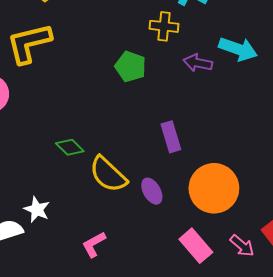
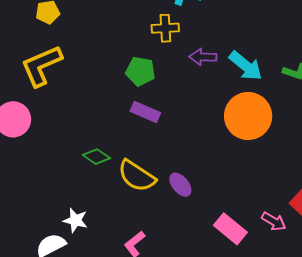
cyan arrow: (238, 49) -> (246, 66), moved, turned 30
purple rectangle: (171, 137) -> (145, 112), moved, turned -40
orange circle: (214, 188) -> (248, 116), moved

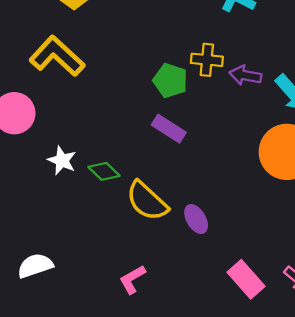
yellow cross: (165, 28) -> (207, 60), moved
yellow L-shape: (41, 66) -> (57, 56), turned 57
white star: (75, 220) -> (62, 160), moved

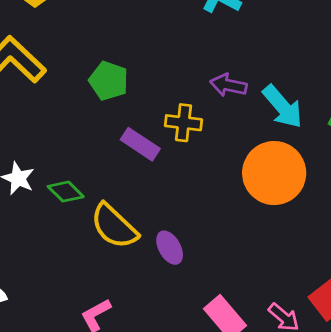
yellow cross: (207, 60) -> (183, 123), moved
green pentagon: (170, 81) -> (109, 81), moved

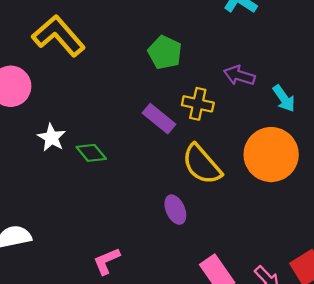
green pentagon: (109, 81) -> (165, 52), moved
cyan arrow: (283, 107) -> (284, 98), size x0.7
yellow semicircle: (114, 226) -> (202, 164), moved

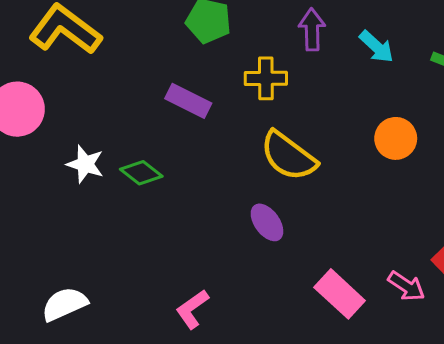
purple arrow: (239, 76) -> (312, 30), turned 84
purple rectangle: (159, 119) -> (188, 101), moved
orange circle: (271, 155) -> (396, 138), moved, size x0.6

